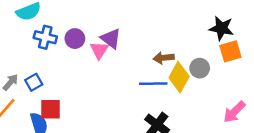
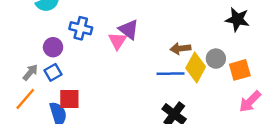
blue cross: (45, 37) -> (81, 28), moved
purple circle: (75, 39) -> (53, 47), moved
orange square: (230, 51) -> (240, 70), moved

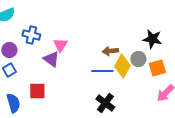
black star: (237, 19) -> (152, 39), moved
purple triangle: (129, 30) -> (51, 59), moved
red square: (69, 99) -> (37, 91), moved

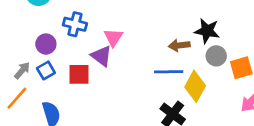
black star: (152, 39) -> (207, 31), moved
yellow diamond: (122, 66) -> (195, 86), moved
red square: (37, 91) -> (79, 74), moved

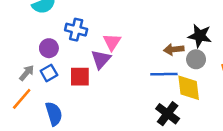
purple triangle: (101, 56) -> (101, 59), turned 35
gray circle: (216, 56) -> (196, 59), moved
yellow diamond: (195, 86) -> (189, 88), turned -36

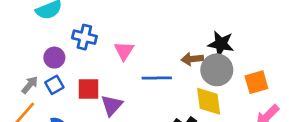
purple triangle: (101, 59) -> (112, 105), moved
gray circle: (196, 59) -> (217, 70), size x1.5
blue line: (164, 74) -> (157, 78), moved

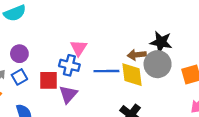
blue cross: (84, 37) -> (69, 65), moved
yellow diamond: (209, 101) -> (132, 75), moved

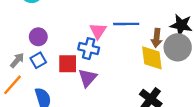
brown arrow: (137, 55) -> (157, 38), turned -78
blue line: (106, 71) -> (126, 24), moved

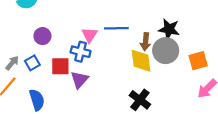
purple circle: (38, 37) -> (42, 36), moved

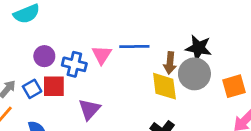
blue cross: (81, 52) -> (74, 64), moved
red square: (60, 66) -> (54, 86), moved

